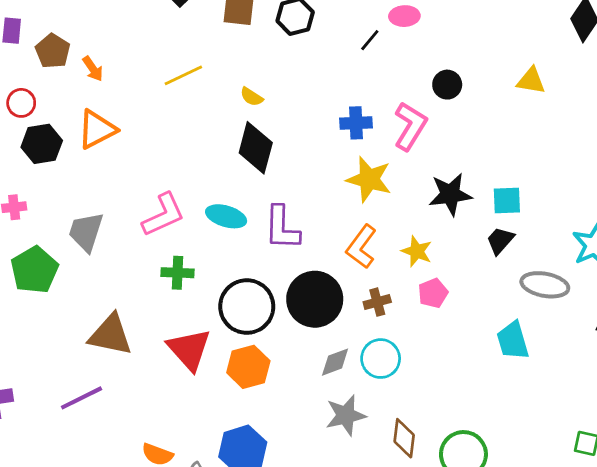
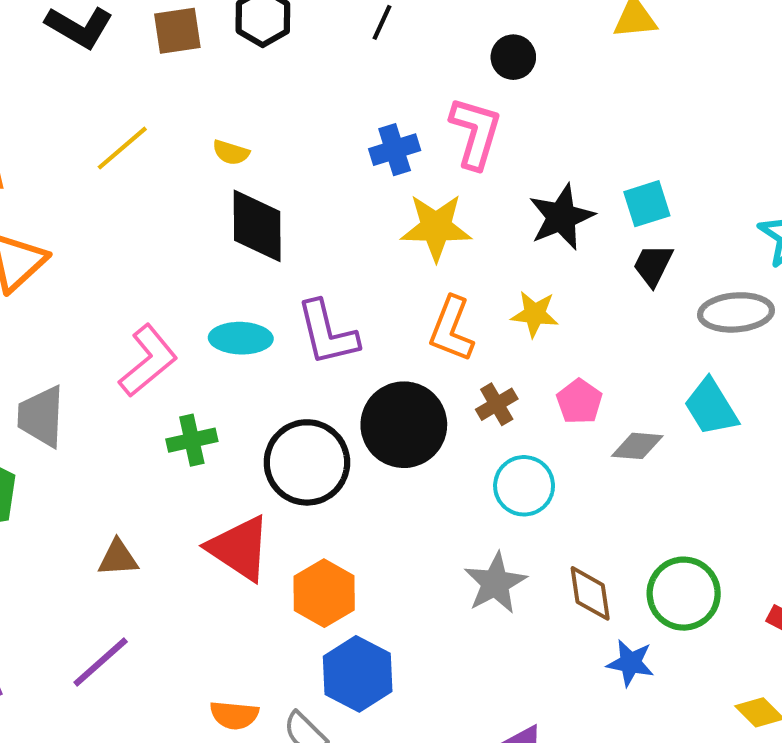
pink pentagon: (433, 293) -> (579, 402), moved
brown triangle: (110, 335) -> (118, 558), size x0.6
gray diamond: (335, 362) -> (637, 446), moved, turned 40
orange hexagon: (248, 367) -> (324, 593), moved

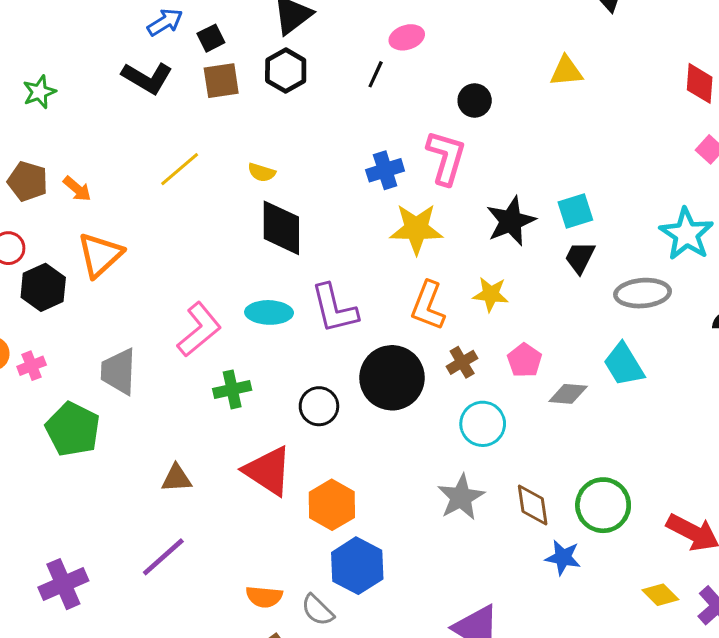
black circle: (307, 462) -> (319, 406), size x0.6

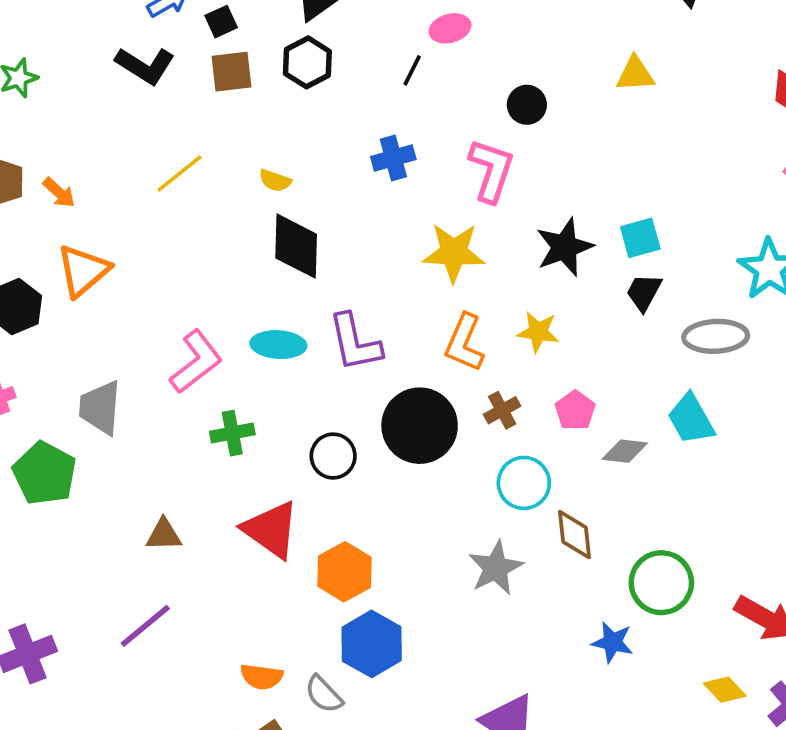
blue cross: (385, 170) -> (393, 158), moved
brown diamond: (533, 505) -> (574, 535), moved

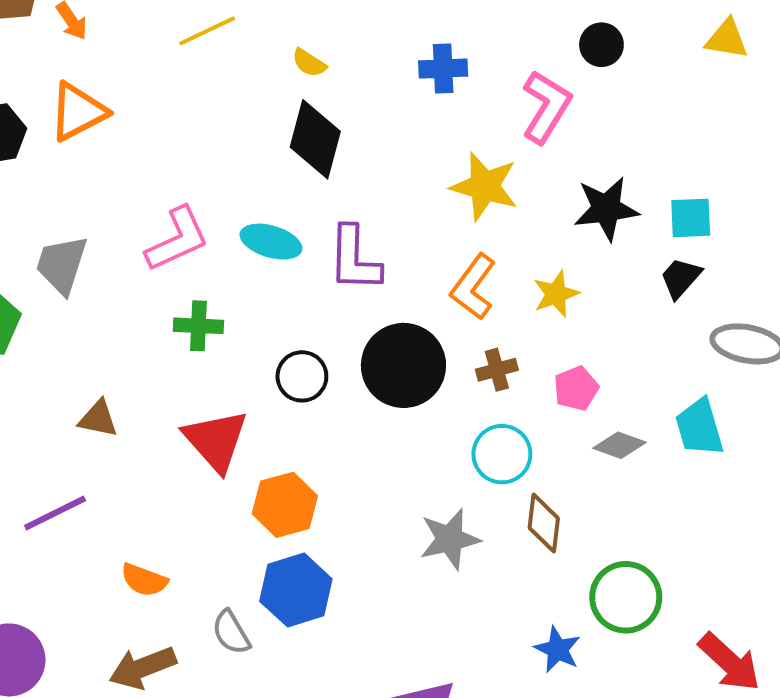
yellow star: (538, 332) -> (556, 294), turned 30
orange semicircle: (262, 677) -> (144, 580), moved

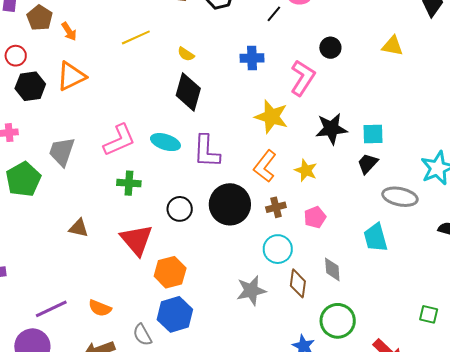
yellow star: (556, 294) -> (306, 170), turned -30
gray diamond: (619, 445) -> (332, 269), moved, turned 65
purple line: (55, 513) -> (51, 309), moved

